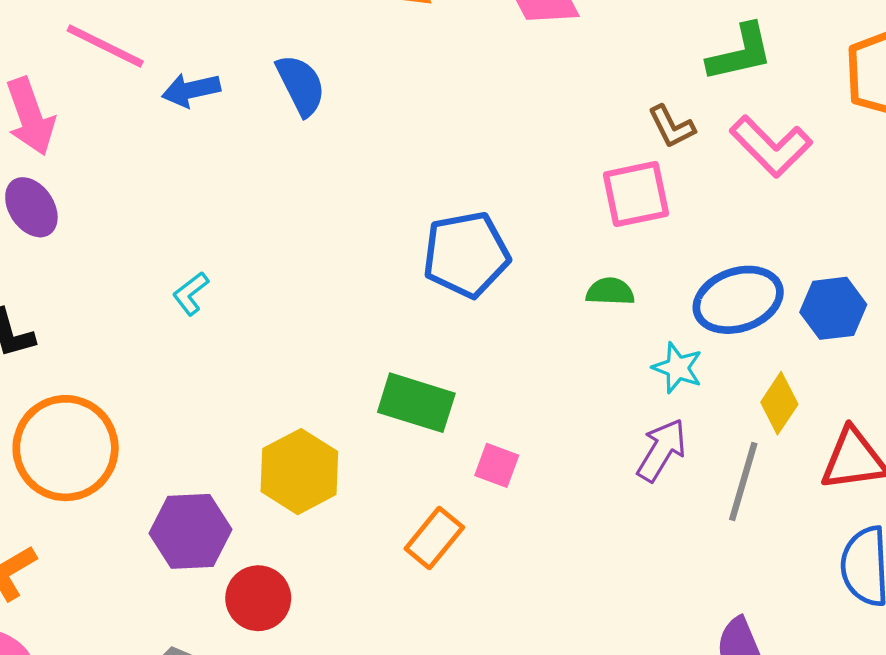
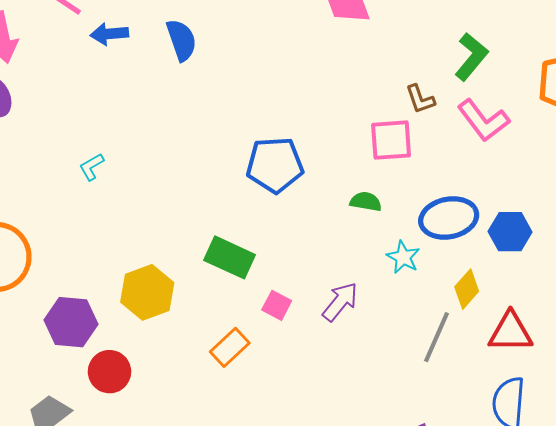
green L-shape: (740, 53) -> (471, 57), turned -45
purple arrow: (662, 450) -> (340, 302), moved

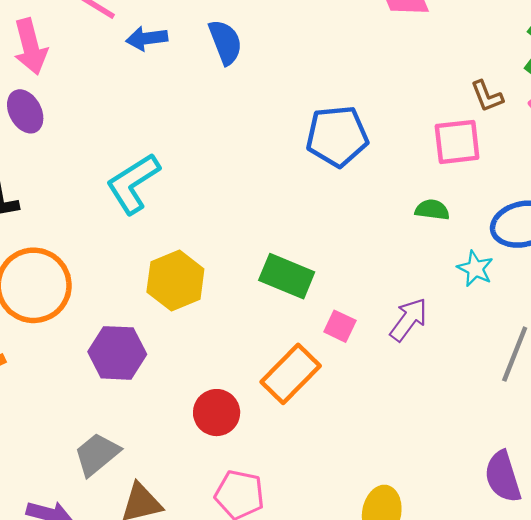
blue pentagon: (275, 165) -> (337, 136), moved
cyan L-shape: (92, 167) -> (133, 183), size x2.0
yellow hexagon: (147, 292) -> (175, 281), moved
orange rectangle: (230, 347) -> (291, 374), size x1.4
red circle: (110, 372) -> (217, 413), moved

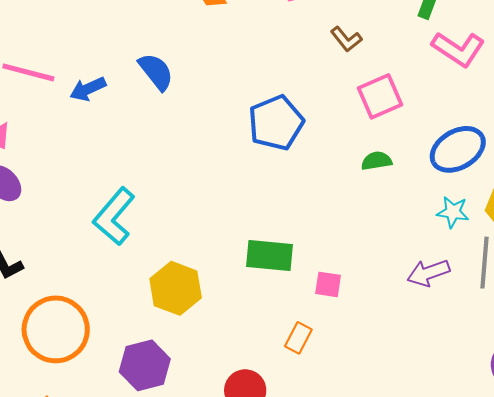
brown L-shape: (487, 96) -> (346, 39), moved
cyan star: (475, 269) -> (453, 212), moved
purple arrow: (409, 320) -> (428, 273), moved, turned -129
orange rectangle: (291, 374) -> (298, 338), size x0.6

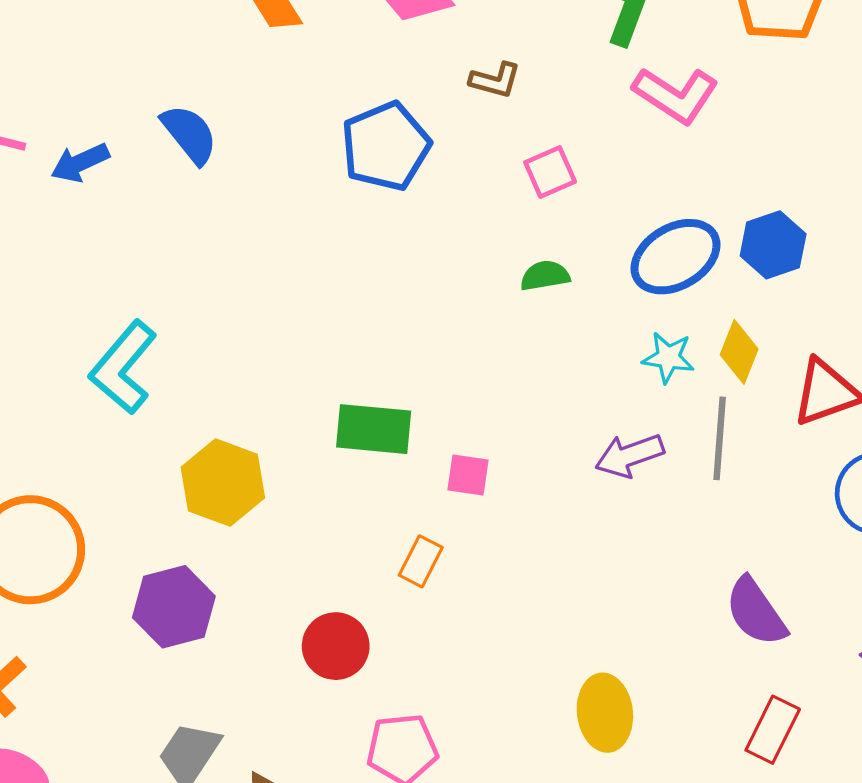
brown L-shape: (346, 39) -> (495, 80), turned -36
pink square: (380, 96) -> (550, 172), size x0.7
blue pentagon: (276, 123) -> (386, 146), moved

